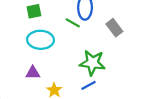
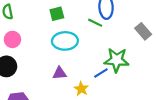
gray rectangle: (114, 28) -> (143, 31), moved
blue line: (89, 85) -> (101, 73), moved

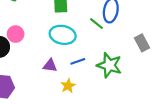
pink circle: (12, 39) -> (16, 34), moved
blue line: (101, 73) -> (78, 61), moved

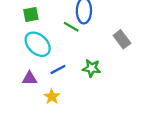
cyan ellipse: (63, 35) -> (38, 44), turned 40
green star: (109, 65) -> (92, 68), size x0.7

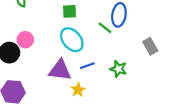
purple triangle: (30, 78) -> (60, 70), size x1.6

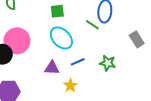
pink circle: (25, 40) -> (17, 41), size x1.6
purple triangle: (60, 70) -> (52, 68), size x0.7

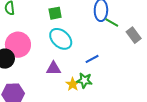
green line: (92, 25) -> (112, 23), moved
blue line: (78, 62) -> (92, 59), moved
green star: (108, 63) -> (84, 80), moved

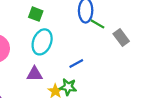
green square: (55, 13) -> (36, 14), turned 32
cyan ellipse: (61, 39) -> (42, 42), turned 70

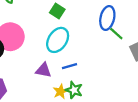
blue line: (76, 63) -> (70, 66), moved

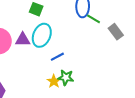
purple triangle: (43, 70) -> (23, 40), moved

